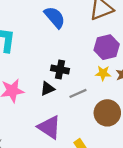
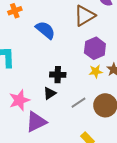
gray line: (78, 93) -> (79, 103), moved
purple triangle: (49, 127) -> (36, 122), moved, turned -50

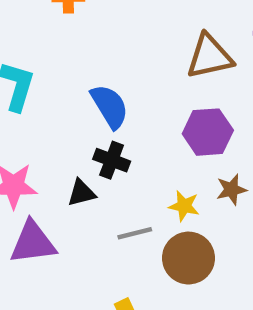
blue semicircle: (45, 30) -> (110, 106), moved
yellow star: (96, 71) -> (184, 206), moved

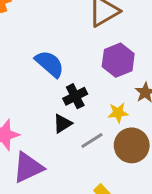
black cross: (112, 160) -> (75, 96), moved, turned -30
black triangle: (81, 193) -> (62, 124), moved

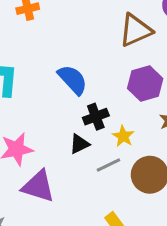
yellow star: (118, 113) -> (123, 136), moved, turned 30
purple triangle: (28, 167) -> (38, 186), turned 36

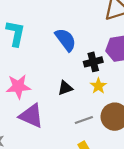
black cross: (96, 117) -> (93, 62), moved
gray line: (108, 165) -> (84, 120), moved

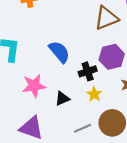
pink star: (18, 86) -> (34, 86), moved

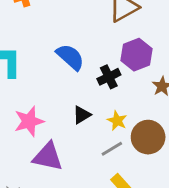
pink star: (34, 86) -> (29, 121), moved
yellow star: (94, 94) -> (117, 121), moved

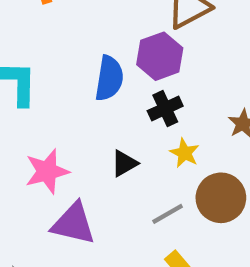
purple hexagon: (136, 55) -> (160, 56), moved
blue semicircle: (70, 57) -> (109, 78), turned 56
yellow star: (117, 121) -> (185, 153), moved

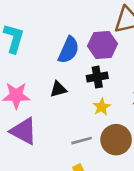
black triangle: (124, 163) -> (58, 89), moved

